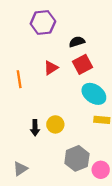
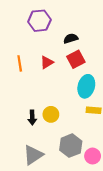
orange line: (19, 79) -> (20, 63), moved
cyan ellipse: (94, 94) -> (86, 86), turned 70
gray triangle: (20, 169) -> (33, 155), moved, size x1.5

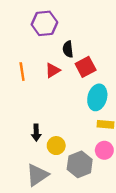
black semicircle: (71, 38) -> (68, 49), moved, turned -80
yellow circle: (51, 114) -> (56, 146), moved
pink circle: (93, 156) -> (104, 150), moved

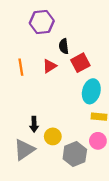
gray triangle: (37, 175) -> (24, 150), moved

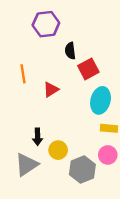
red triangle: (49, 66) -> (51, 90), moved

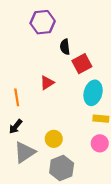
orange line: (23, 74) -> (17, 97), moved
black arrow: (38, 137) -> (16, 127), moved, turned 40
gray hexagon: (82, 169) -> (62, 168), moved

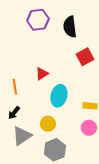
black semicircle: (65, 47) -> (70, 27), moved, size x1.5
red square: (82, 64) -> (85, 57), moved
cyan ellipse: (93, 93) -> (59, 96), moved

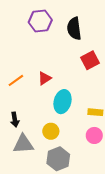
orange line: (15, 87) -> (16, 80), moved, turned 63
black arrow: (14, 113) -> (15, 120), turned -48
gray triangle: (22, 136) -> (23, 144), turned 30

